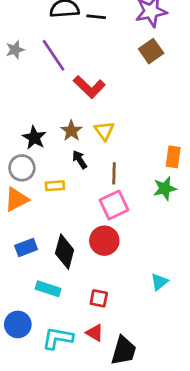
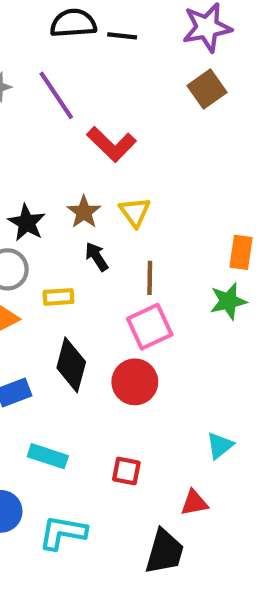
black diamond: (65, 252) -> (71, 365), moved
red triangle: (95, 333) -> (194, 503), moved, turned -42

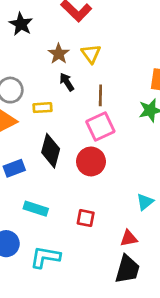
black star: (27, 223) -> (21, 24), moved
black trapezoid: (165, 552) -> (127, 269), moved

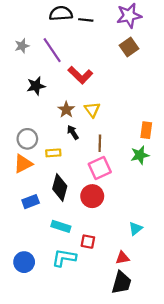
black star: (21, 24) -> (36, 86), turned 30
cyan rectangle: (36, 209) -> (61, 226), moved
cyan L-shape: (45, 257) -> (64, 258), moved

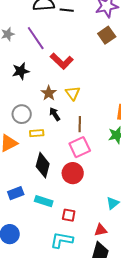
gray circle: (27, 139) -> (22, 114), moved
blue rectangle: (31, 202) -> (16, 193), moved
cyan L-shape: (64, 258) -> (62, 240), moved

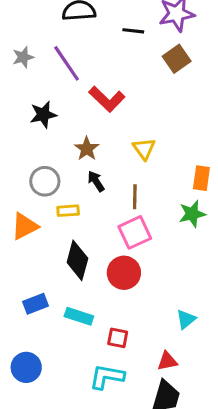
black line: (67, 10) -> (133, 31), moved
yellow triangle: (73, 93) -> (144, 149), moved

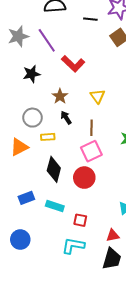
gray star: (23, 57) -> (18, 36), size x1.5

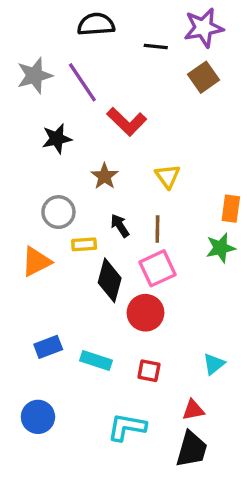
black arrow: (66, 118) -> (120, 226), moved
black diamond: (54, 169) -> (110, 280), moved
red square: (80, 220) -> (149, 371), moved

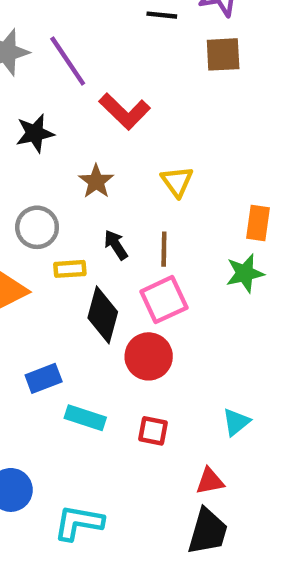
brown square: (204, 77) -> (223, 54), turned 32
blue rectangle: (48, 347) -> (44, 378), moved
cyan L-shape: (127, 427) -> (79, 523), moved

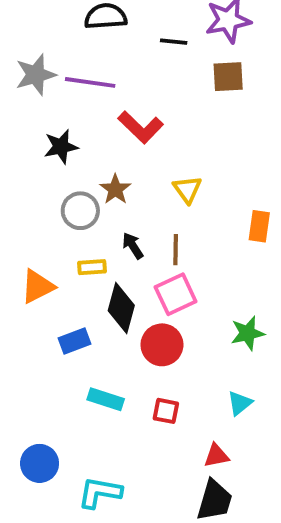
purple line: (68, 61) -> (90, 82), turned -48
gray circle: (37, 227) -> (80, 211), moved
green star: (245, 273) -> (248, 333), moved
blue rectangle: (44, 378) -> (75, 341), moved

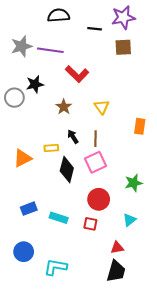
gray circle: (80, 211) -> (14, 98), moved
blue rectangle: (75, 341) -> (29, 209), moved
red circle: (162, 345) -> (99, 199), moved

